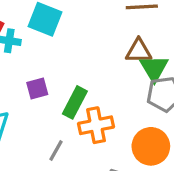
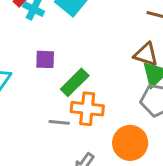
gray line: (56, 150) -> (59, 122), moved, turned 48

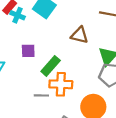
brown triangle: (146, 55) -> (80, 35), moved

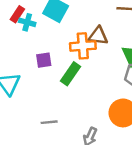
orange cross: (61, 84) -> (83, 46), moved
gray line: (41, 95) -> (49, 122), moved

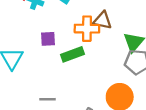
green rectangle: (70, 74) -> (73, 54), turned 30

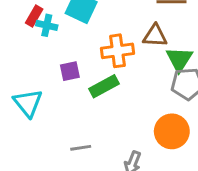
brown triangle: (103, 20) -> (155, 36), moved

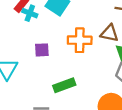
green rectangle: (104, 86) -> (64, 85), moved

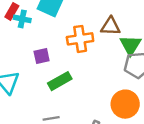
green rectangle: (64, 85) -> (60, 81), moved

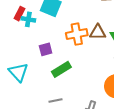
brown triangle: (111, 26) -> (98, 32), moved

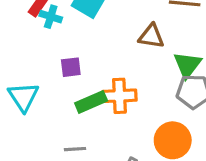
brown triangle: (98, 32) -> (151, 36), moved
orange cross: (77, 34) -> (119, 96), moved

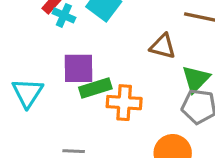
purple square: (71, 67) -> (78, 68), size x1.5
green rectangle: (91, 102) -> (95, 88), moved

